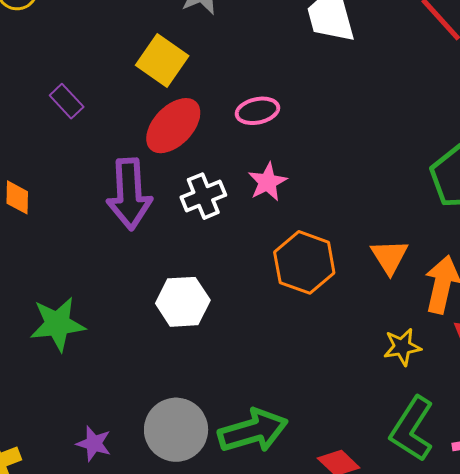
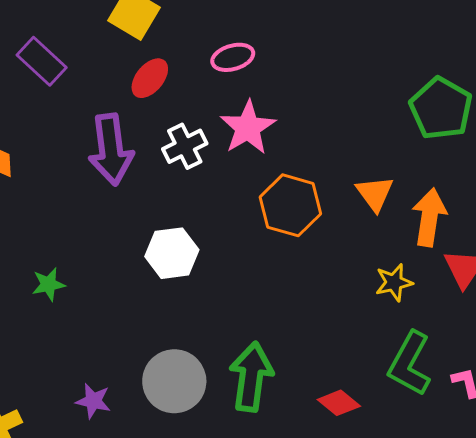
purple rectangle: (67, 101) -> (42, 61), size x1.4
red ellipse: (173, 126) -> (150, 78), size x0.7
pink star: (267, 182) -> (248, 128), size x1.4
green star: (57, 324) -> (48, 284), size x0.6
green arrow: (253, 431) -> (251, 377), turned -62

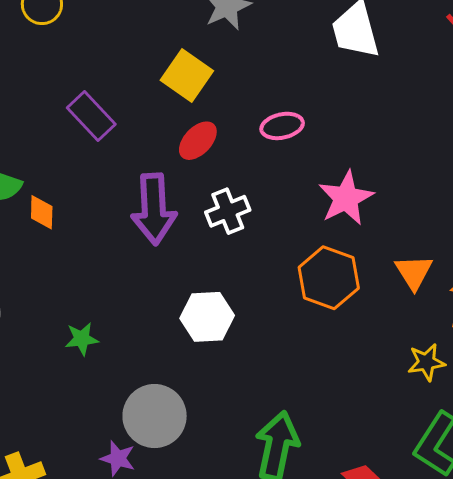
pink star: (248, 128) -> (346, 198), moved
gray circle: (174, 381) -> (155, 416), moved

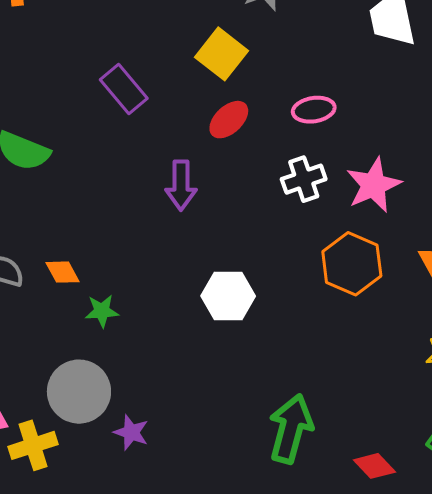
purple arrow: (154, 209) -> (181, 185), size x0.7
white cross: (228, 211) -> (304, 179), moved
orange diamond: (42, 212) -> (62, 272), moved, turned -33
gray circle: (155, 416) -> (79, 392), moved

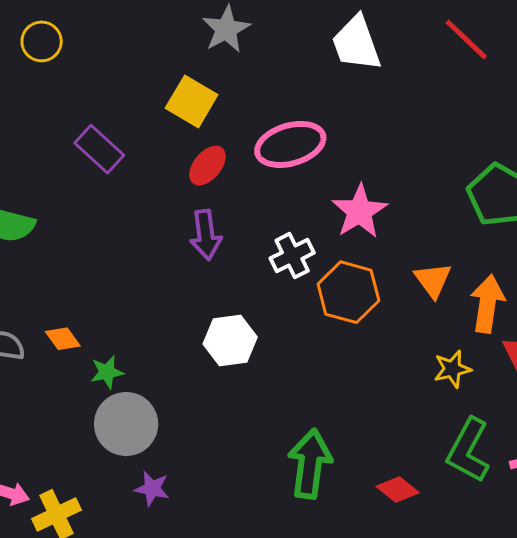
pink ellipse: (314, 110) -> (290, 144), size x1.6
white cross: (304, 179) -> (292, 256), moved
purple arrow: (181, 185) -> (206, 235), moved
gray circle: (79, 392) -> (126, 424), moved

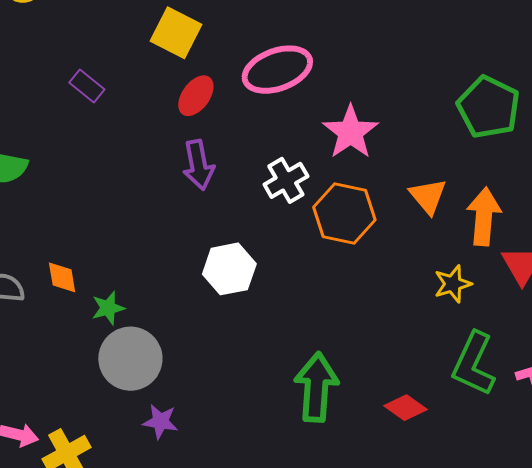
purple rectangle: (99, 149) -> (87, 86), size x0.7
orange diamond: (63, 339) -> (62, 277), turned 30

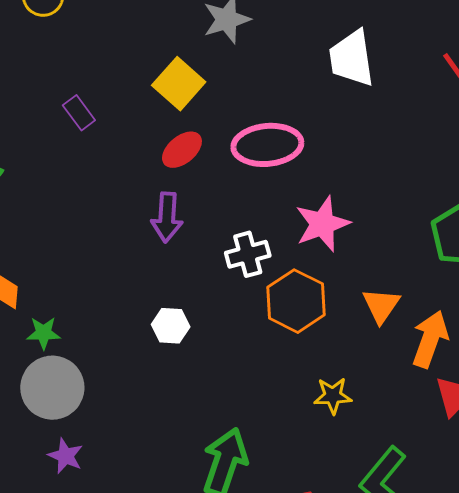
white hexagon: (229, 269) -> (171, 326), size x0.7
yellow star: (453, 284) -> (333, 396), moved

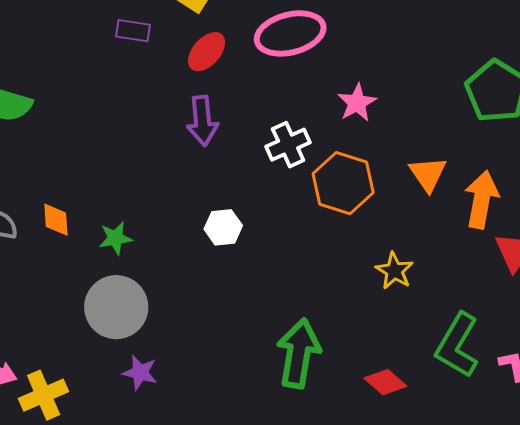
purple rectangle: (79, 113) -> (133, 31), moved, turned -36
pink star: (322, 224) -> (357, 103), size x0.7
green star: (44, 333) -> (115, 238), moved
yellow star: (333, 396) -> (394, 271), turned -30

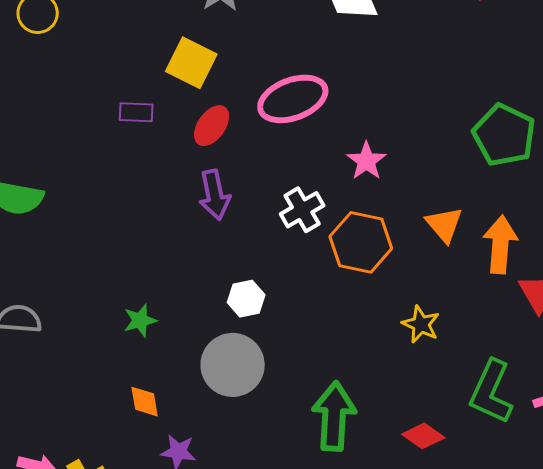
orange diamond: (56, 220) -> (145, 402), moved
gray circle: (116, 307) -> (233, 365), moved

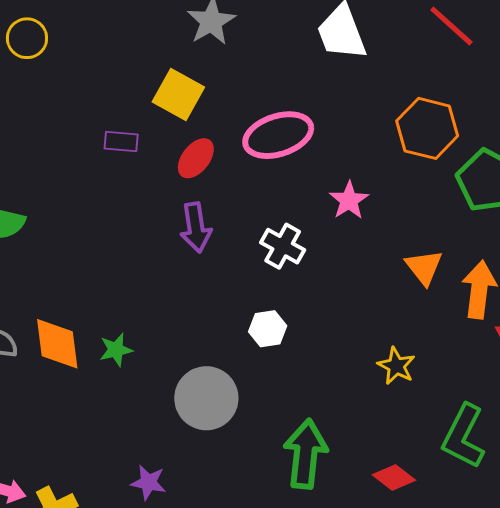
white cross: (302, 210) -> (283, 246), turned -33
orange hexagon: (361, 242) -> (427, 128), moved
white hexagon: (246, 299) -> (268, 329), moved
orange diamond: (145, 402) -> (57, 344), moved, size x1.6

